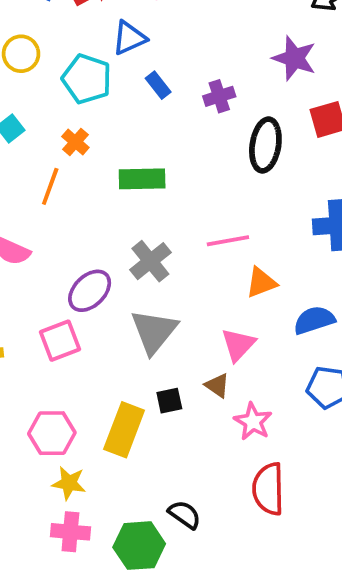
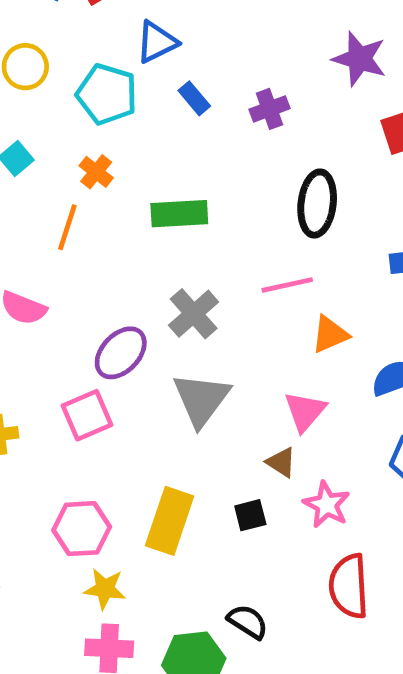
black ellipse: (265, 145) -> (317, 204), moved
black square: (169, 401) -> (250, 515), moved

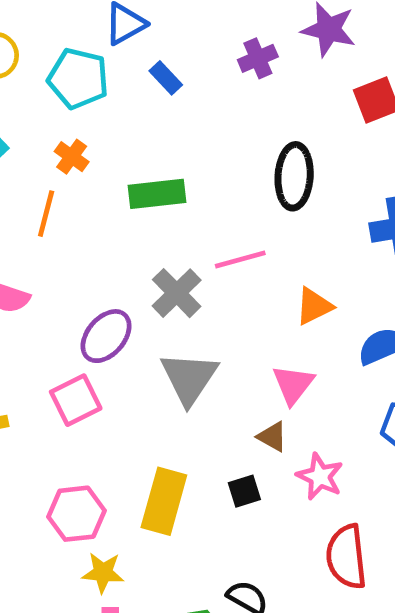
purple cross: (269, 109) -> (258, 58), moved
pink line: (287, 285) -> (240, 259), moved

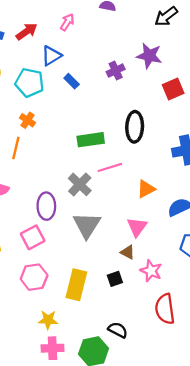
green rectangle: (157, 194) -> (91, 140), moved
purple ellipse: (106, 336) -> (46, 206), turned -40
pink hexagon: (77, 514) -> (34, 277), moved

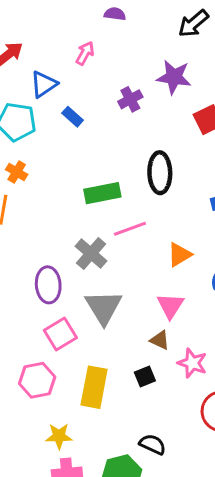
pink arrow: (67, 22) -> (85, 53), moved
pink square: (33, 237) -> (60, 334), moved

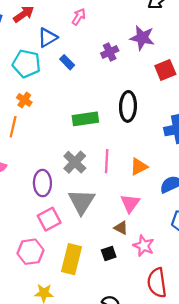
pink line: (130, 229) -> (107, 161), moved, turned -70

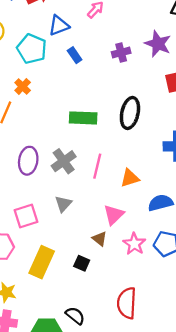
purple ellipse: (42, 183) -> (28, 161), moved
gray triangle: (82, 202) -> (63, 204), size x0.6
pink star: (144, 246) -> (134, 244), moved
black square: (109, 253) -> (82, 263), turned 32

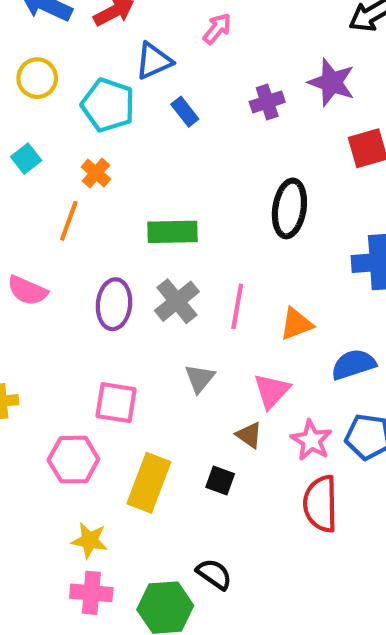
green rectangle: (83, 118) -> (172, 232), moved
gray triangle: (63, 204) -> (200, 378), moved
pink square: (26, 216) -> (116, 403), turned 30
red semicircle: (127, 303) -> (321, 504), moved

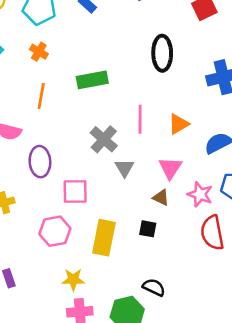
orange line: (69, 221) -> (41, 96), moved
gray cross: (177, 301) -> (104, 139), moved
purple ellipse: (114, 304) -> (40, 162), moved

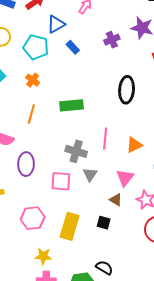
gray cross: (104, 139) -> (76, 151), turned -30
pink square: (75, 191) -> (61, 181), moved

